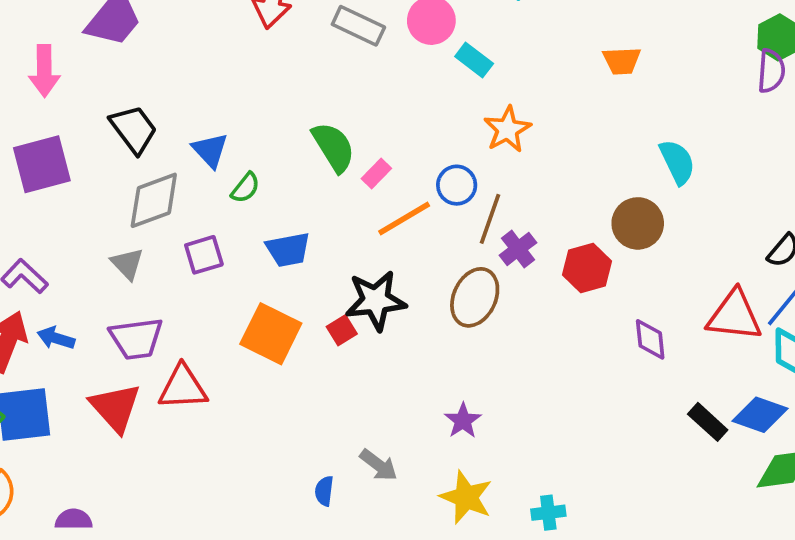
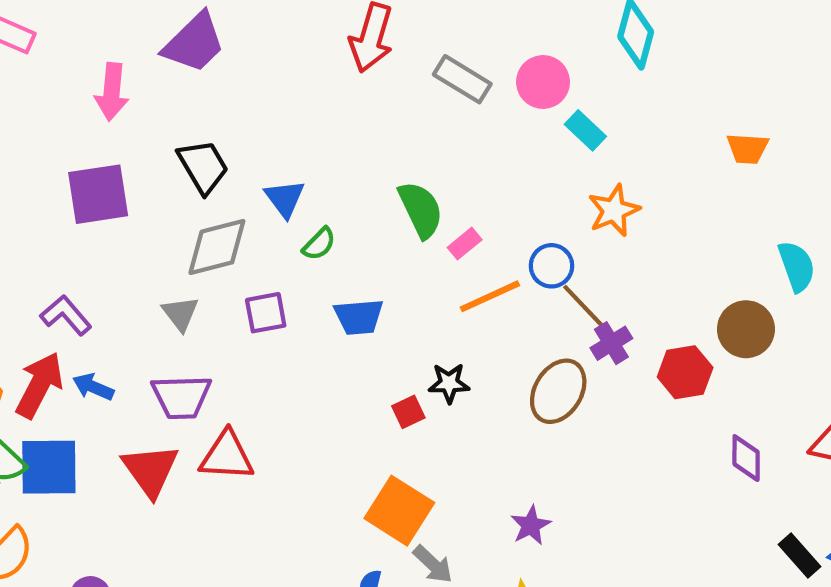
brown line: (490, 219) -> (584, 307), turned -69
black star: (376, 301) -> (449, 383), size x0.6
orange square: (271, 334) -> (399, 511), moved

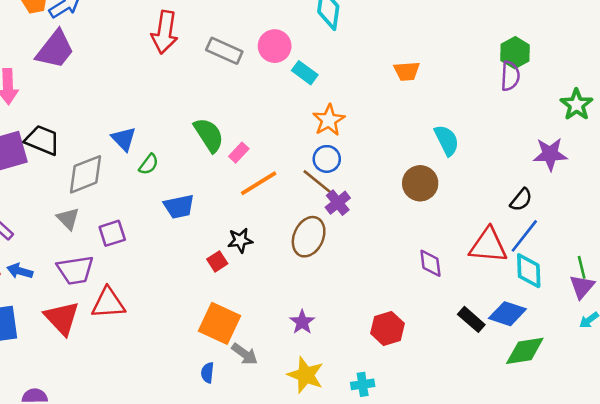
black trapezoid: (203, 166) -> (42, 140), moved, turned -30
blue circle: (551, 266) -> (327, 159), moved
purple square: (266, 313) -> (112, 233), moved
red hexagon: (685, 372) -> (388, 328), moved

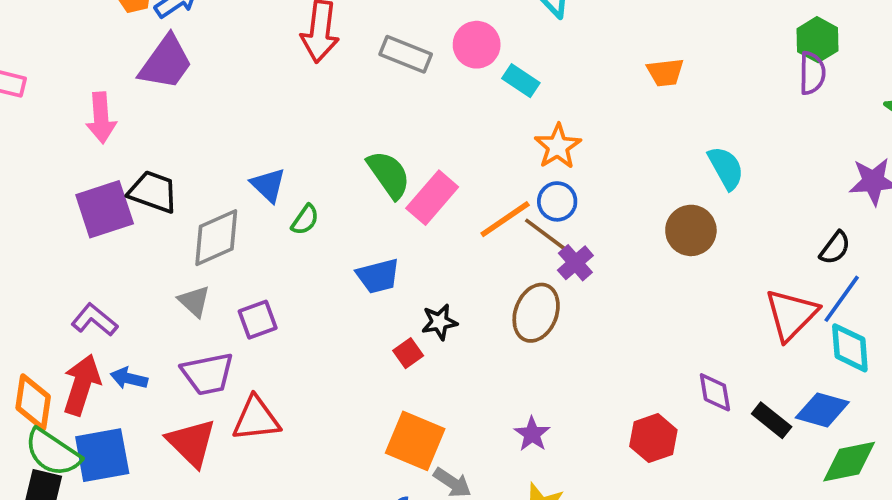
pink rectangle: (239, 153) -> (432, 198), size x1.8
orange line: (259, 183) -> (505, 219), moved
blue trapezoid: (179, 206) -> (378, 276), moved
red triangle: (488, 246) -> (791, 315), turned -48
purple diamond: (430, 263) -> (715, 392), moved

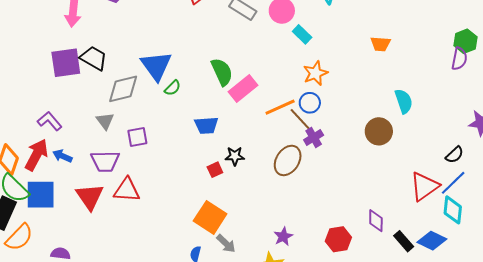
blue triangle: (268, 185) -> (156, 66), size x1.6
purple star: (532, 434) -> (283, 237), moved

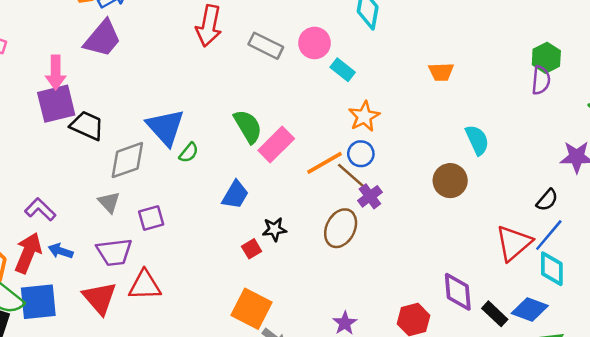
purple square: (66, 63) -> (56, 104), moved
blue trapezoid: (206, 125) -> (235, 195), turned -50
purple diamond: (376, 221) -> (458, 292), size x1.4

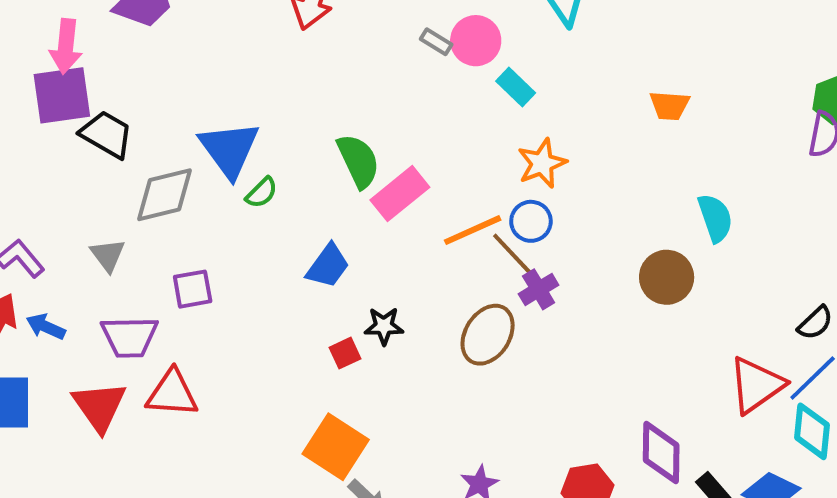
gray rectangle: (266, 46) -> (436, 42), moved, size x0.6
gray triangle: (109, 202) -> (108, 255), moved

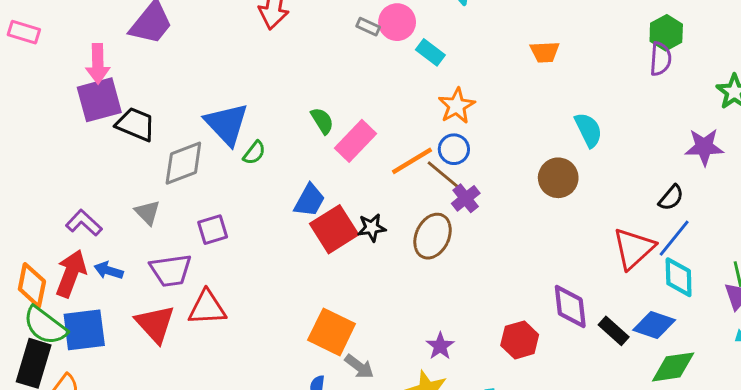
green semicircle: (358, 161) -> (322, 121), size x0.7
black star: (384, 326) -> (372, 228), moved
red square: (345, 353) -> (334, 229), moved, size x2.0

